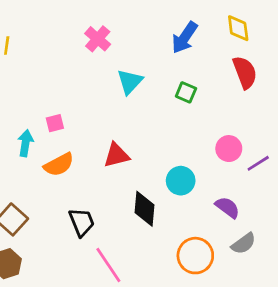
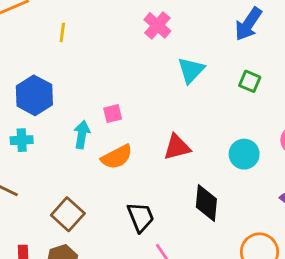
cyan circle: (181, 181) -> (244, 154), moved

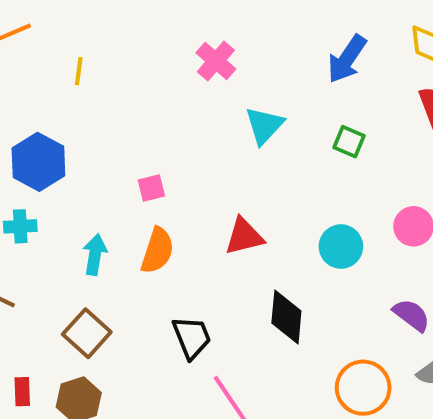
cyan arrow: (82, 135) -> (95, 255), moved
orange semicircle: (117, 157) -> (157, 251), turned -44

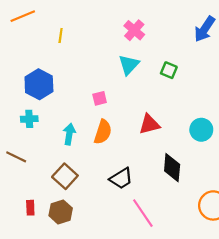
cyan triangle: (264, 126) -> (129, 65), moved
green square: (349, 142) -> (169, 70), moved
black trapezoid: (192, 337) -> (121, 178), turned 80

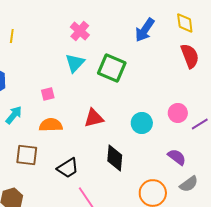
green square: (169, 70) -> (112, 68), size x1.8
orange semicircle: (103, 132) -> (51, 125), turned -110
cyan arrow: (69, 134) -> (14, 115), moved, turned 30
brown square: (65, 176) -> (27, 155), moved, turned -35

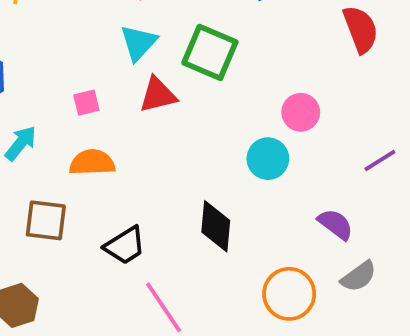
pink circle: (178, 113) -> (301, 112), moved
red triangle: (94, 118) -> (158, 95), moved

